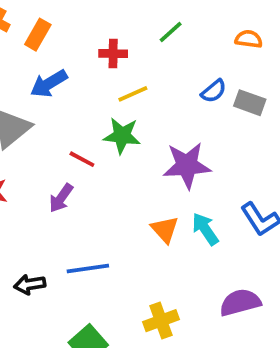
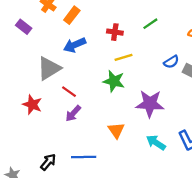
red line: (82, 159) -> (69, 92), moved
orange triangle: (165, 229) -> (116, 130), moved
cyan arrow: (205, 229) -> (156, 143), turned -30
black arrow: (30, 284) -> (48, 162), turned 132

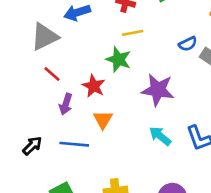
red line: (69, 92) -> (52, 74), moved
red star: (32, 105) -> (94, 86), moved
purple arrow: (73, 113) -> (66, 104), moved, turned -30
orange triangle: (116, 130) -> (103, 119), moved

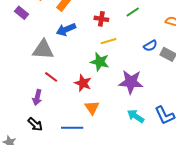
gray triangle: (45, 37) -> (43, 50), turned 35
purple arrow: (66, 104) -> (37, 97), moved
black arrow: (32, 146) -> (35, 124), moved, turned 91

